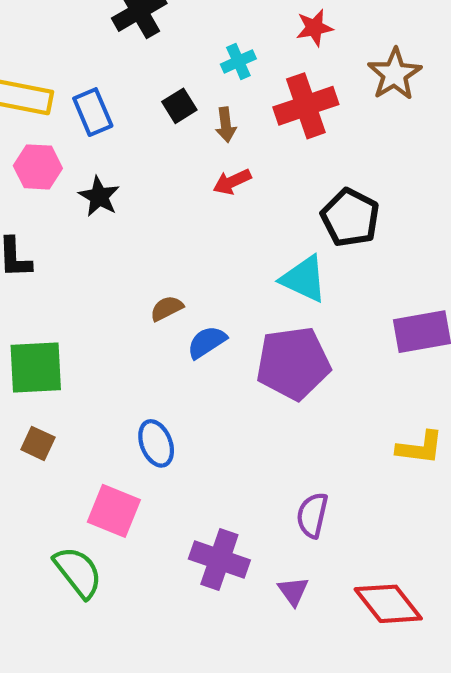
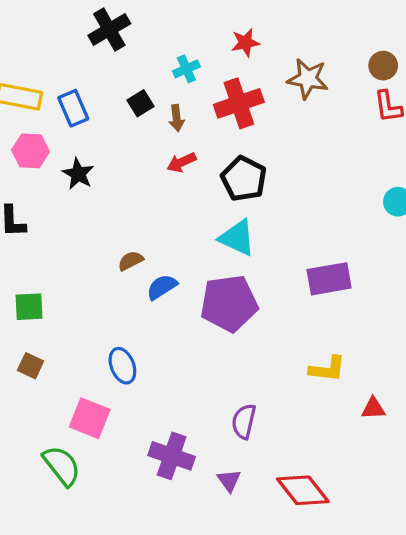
brown star: (395, 74) -> (308, 79), turned -30
black pentagon: (350, 218) -> (244, 179), moved
green square: (36, 367) -> (29, 307), size x0.7

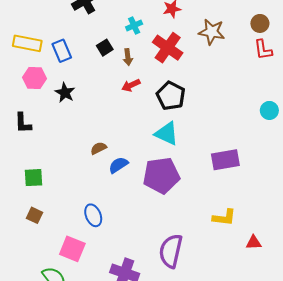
red cross: (239, 103) -> (168, 48), turned -36
purple semicircle: (244, 421) -> (171, 251), size x1.5

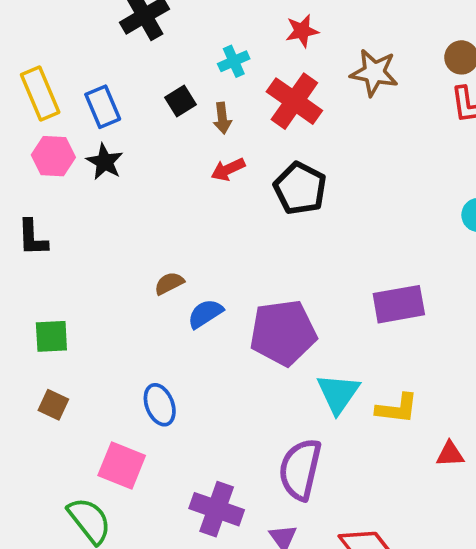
yellow rectangle: (27, 43) -> (40, 93), turned 56
black star: (65, 93) -> (105, 162), moved
cyan triangle: (167, 134) -> (338, 393), moved, turned 40

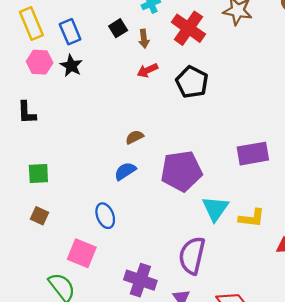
brown semicircle: (169, 283) -> (135, 137), moved
blue semicircle: (205, 314) -> (125, 171), moved

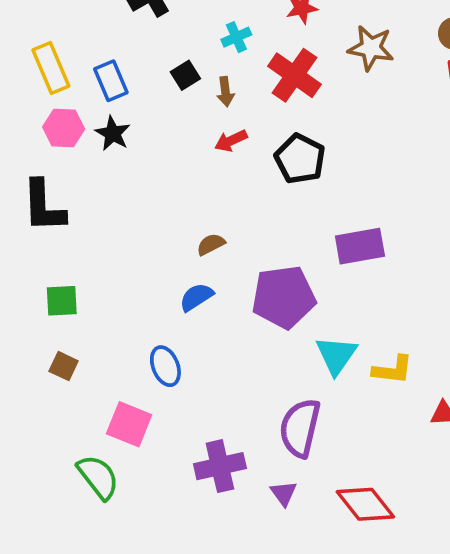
black L-shape: (27, 113) -> (44, 206), size x1.5
purple rectangle: (253, 154) -> (360, 246), moved
purple cross: (140, 280) -> (220, 466), turned -32

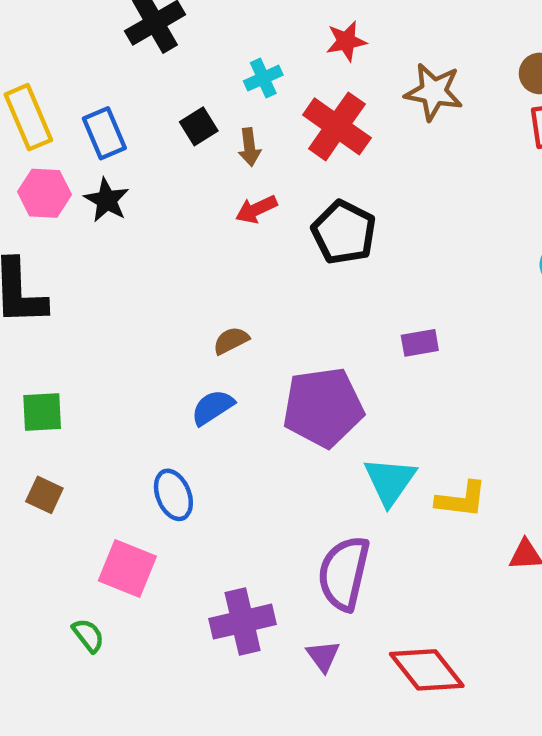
purple rectangle: (360, 246) -> (420, 343), size x0.6
green semicircle: (98, 477) -> (88, 635), size x0.6

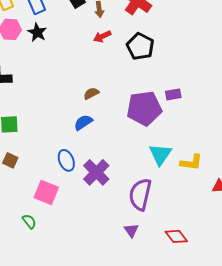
purple pentagon: (323, 407) -> (144, 108), moved
purple cross: (243, 622) -> (96, 172), moved, turned -32
red diamond: (427, 670) -> (176, 236), size x0.7

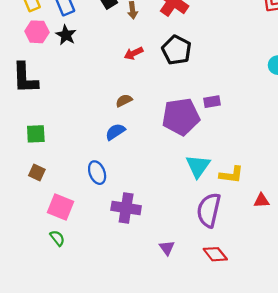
red arrow: (102, 36) -> (134, 53), moved
purple cross: (96, 172) -> (126, 208), moved, turned -36
pink square: (46, 192) -> (61, 207), moved
purple semicircle: (140, 194) -> (209, 210), moved

